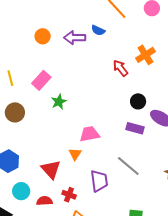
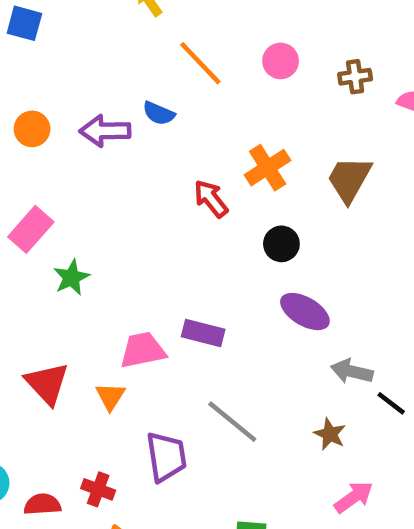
black circle: (138, 101) -> (281, 244), moved
purple rectangle: (135, 128) -> (203, 333), moved
red triangle: (51, 169) -> (47, 384), moved

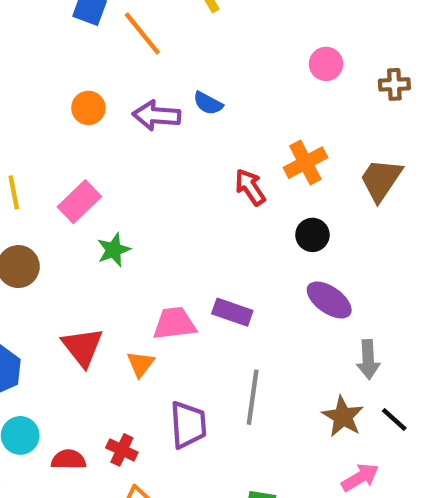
orange line: (200, 63) -> (142, 33), moved
gray arrow: (352, 371) -> (368, 360), turned -111
black line: (391, 403) -> (394, 420), moved
gray line: (232, 422) -> (253, 397), turned 54
brown star: (330, 434) -> (343, 417), size x1.4

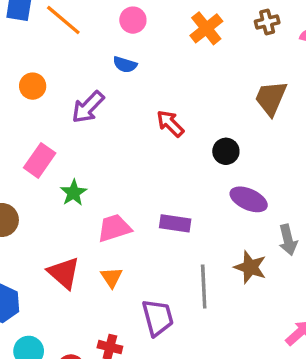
pink circle: (326, 64) -> (133, 20), moved
purple arrow: (157, 115) -> (88, 107), moved, turned -39
orange cross: (305, 163) -> (206, 28), moved
pink trapezoid: (174, 323) -> (114, 228), moved
brown star: (343, 417) -> (250, 267), moved

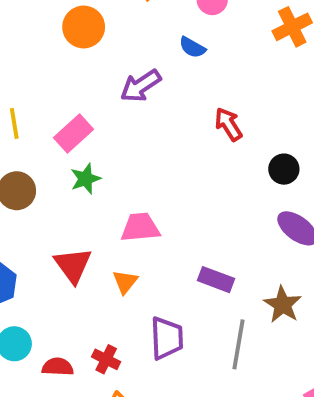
orange circle: (33, 86) -> (84, 27), moved, size x1.4
green star: (73, 193) -> (86, 179), moved
purple rectangle: (175, 223) -> (216, 280), moved
gray line: (204, 286) -> (238, 344), moved

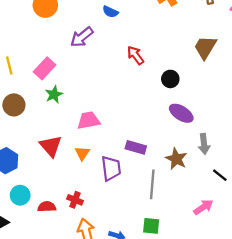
purple trapezoid: (167, 338) -> (111, 168), moved

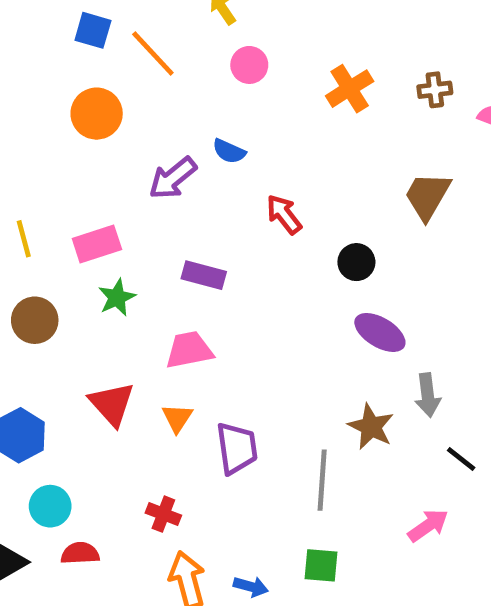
blue semicircle: (110, 12) -> (229, 151), moved
pink rectangle: (45, 68) -> (97, 244), turned 30
purple rectangle: (136, 147) -> (204, 275), moved
red semicircle: (47, 207) -> (80, 553), moved

